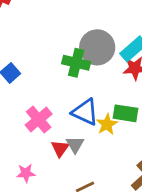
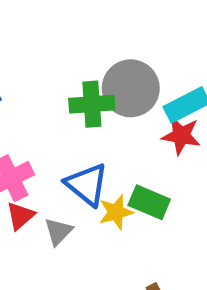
green cross: (76, 63) -> (92, 104), turned -32
red triangle: (60, 148) -> (20, 216), moved

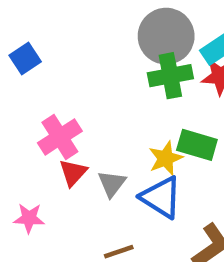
green cross: (92, 104) -> (170, 76), moved
blue triangle: (87, 185) -> (161, 197), moved

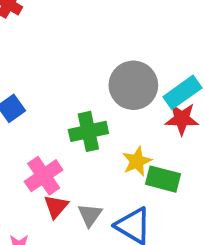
green cross: (170, 76) -> (88, 131), moved
yellow star: (166, 158) -> (137, 161), moved

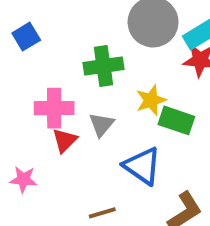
pink cross: (44, 176) -> (54, 108), turned 30
gray triangle: (90, 215) -> (101, 125), moved

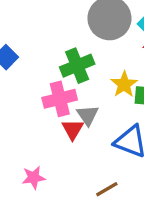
pink cross: (54, 108) -> (60, 99), moved
red triangle: (65, 140) -> (73, 129), moved

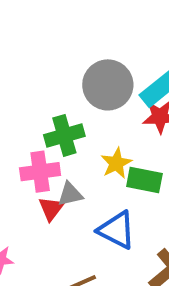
gray triangle: (88, 115) -> (70, 194), turned 45

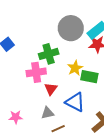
gray triangle: (70, 194) -> (48, 113), moved
red triangle: (51, 209) -> (51, 89), moved

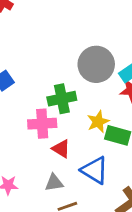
red triangle: (51, 89) -> (61, 149), turned -40

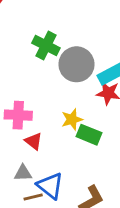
green cross: (62, 99) -> (46, 46), moved, turned 32
blue triangle: (95, 170) -> (50, 186), moved

